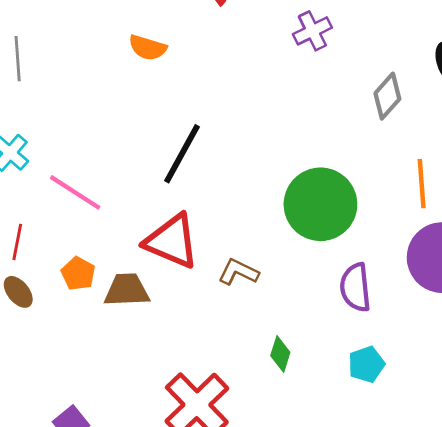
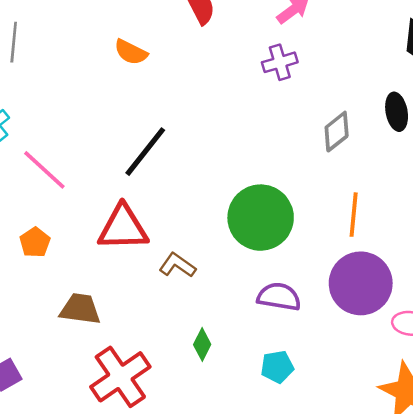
red triangle: (172, 241) -> (123, 228), turned -34
purple semicircle: (355, 287) -> (279, 297), turned 96
brown trapezoid: (127, 290) -> (80, 309), moved

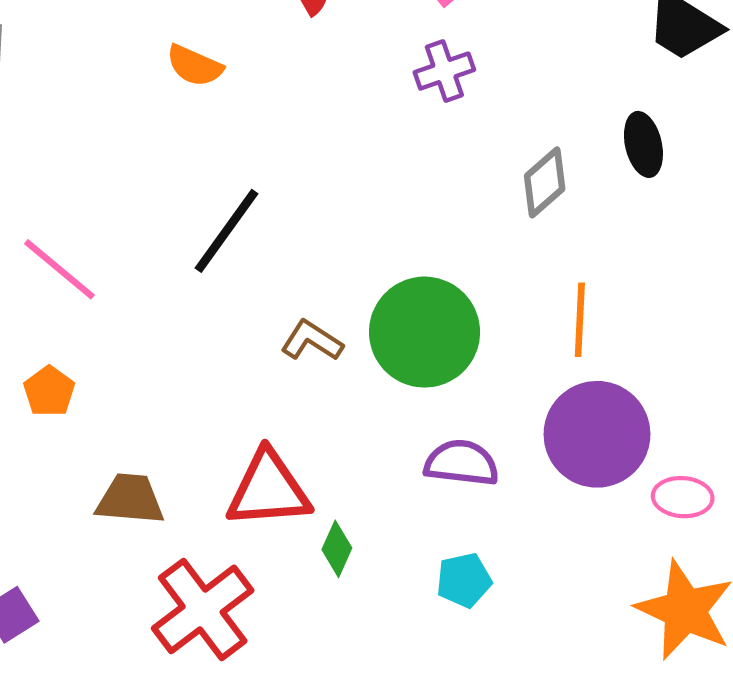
red triangle: (123, 228) -> (268, 490), moved
brown L-shape: (177, 265) -> (312, 341), moved

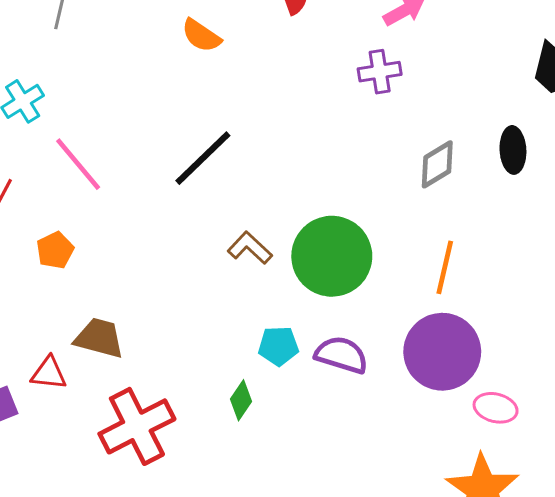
red triangle: (268, 490) -> (49, 373), moved, size x0.6
cyan pentagon: (464, 580) -> (278, 346), moved

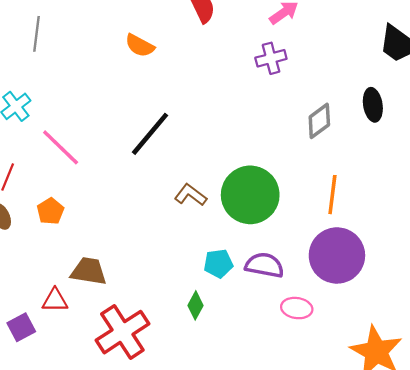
pink ellipse: (496, 408) -> (297, 308), moved

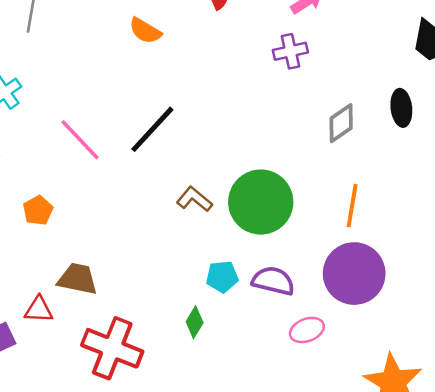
pink line: (61, 147) -> (80, 140), moved
pink ellipse: (297, 308) -> (307, 330), turned -32
red cross: (122, 332) -> (112, 348), turned -38

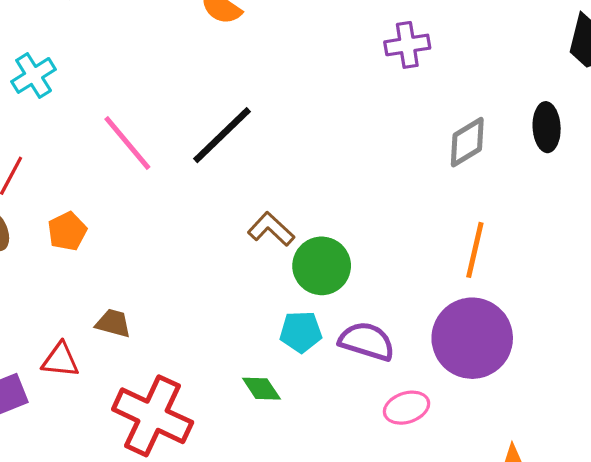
green circle: (261, 202) -> (322, 266), moved, size x0.7
brown trapezoid: (78, 279) -> (113, 323), size x0.7
green diamond: (195, 322) -> (261, 389), turned -68

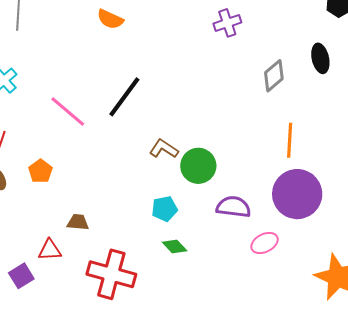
cyan pentagon: (301, 332) -> (165, 209), moved

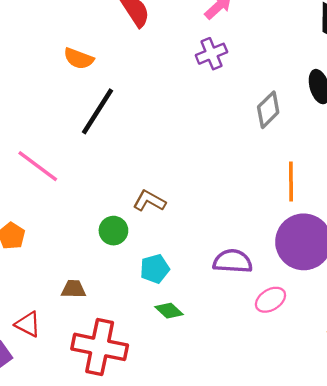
black line: (124, 97) -> (97, 111), moved
green circle: (198, 166) -> (113, 231), moved, size x0.7
brown trapezoid: (78, 222) -> (74, 289), moved
red triangle: (50, 250) -> (28, 324), turned 35

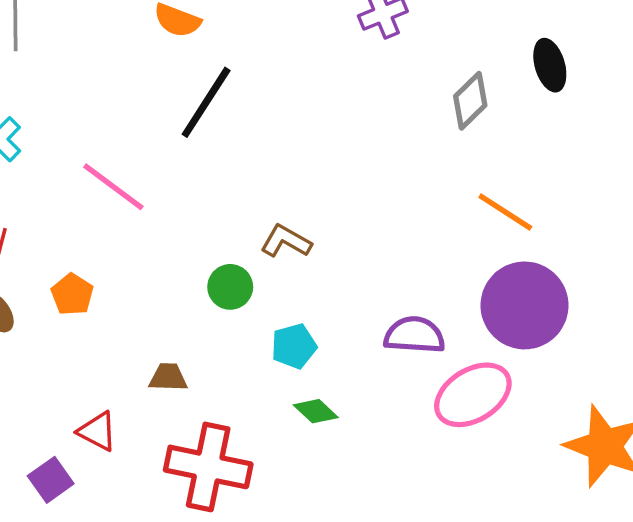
orange line: (291, 182) -> (505, 212), turned -57
pink ellipse: (270, 300) -> (473, 395), size x1.6

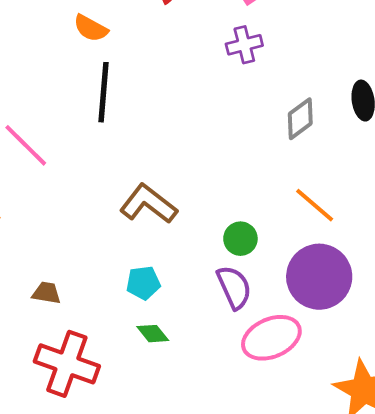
black line: (206, 102) -> (103, 92), turned -36
brown L-shape: (286, 241) -> (148, 204), size x1.5
green circle: (230, 287) -> (240, 239), moved
purple semicircle: (414, 335) -> (234, 287), turned 54

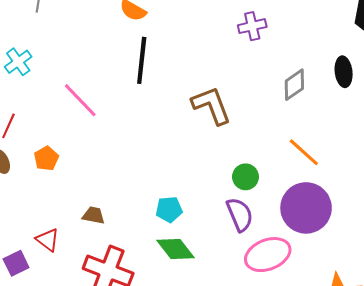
brown L-shape: (148, 204) -> (212, 105), moved, turned 30
green diamond: (153, 334) -> (176, 249), size x1.5

